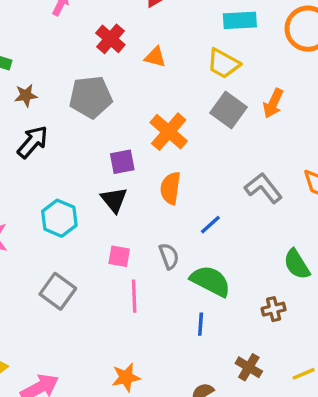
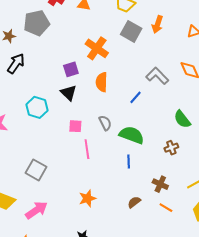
gray pentagon: (91, 97) -> (37, 23), moved
blue line: (210, 225) -> (135, 97), moved
gray square: (58, 291) -> (36, 170), moved

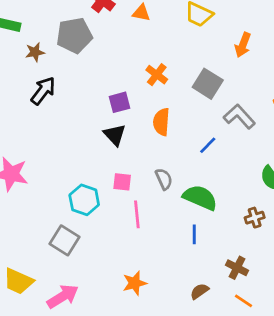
gray square: (131, 31) -> (208, 84), moved
orange cross: (97, 48) -> (157, 75), size x0.7
cyan hexagon: (37, 107) -> (84, 200), moved

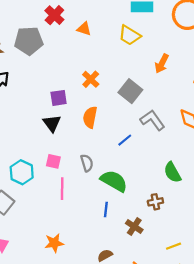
brown cross: (237, 268) -> (134, 227), moved

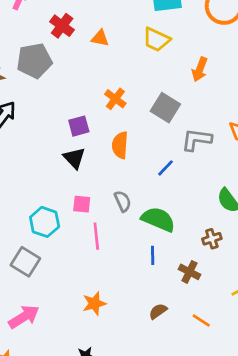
gray L-shape: (152, 120) -> (197, 140), turned -40

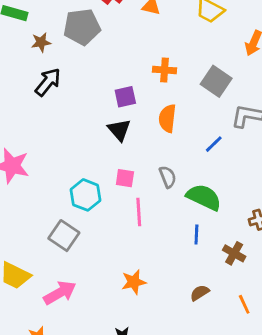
orange cross: (115, 99) -> (164, 70), turned -35
orange line: (201, 321) -> (244, 304), turned 30

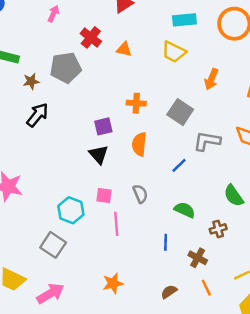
green semicircle: (204, 197) -> (185, 210), moved, size x0.7
orange line: (244, 304) -> (206, 288), moved

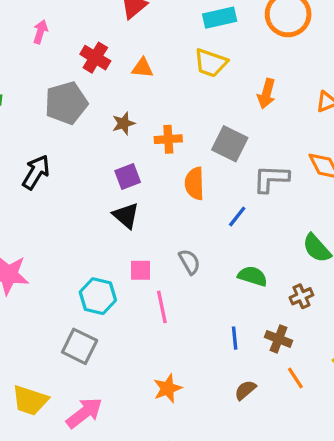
brown star: (31, 81) -> (124, 123), moved
orange semicircle: (139, 144) -> (194, 183), moved
blue line: (166, 242) -> (235, 338), moved

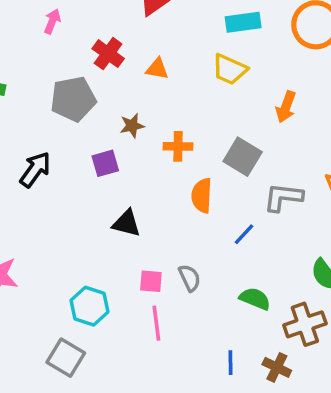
purple square: (128, 177) -> (105, 163), moved
black triangle: (126, 216) -> (126, 223), turned -32
pink square: (140, 270) -> (151, 281), moved
brown cross: (301, 296) -> (305, 324), size x1.6

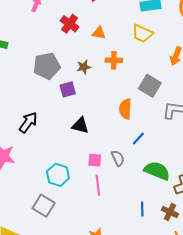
gray pentagon: (73, 99) -> (47, 66), moved
orange cross: (178, 146) -> (114, 60), moved
black arrow: (35, 169) -> (28, 122), moved
blue line: (244, 234) -> (138, 138), moved
green semicircle: (255, 299) -> (157, 171), size x1.4

